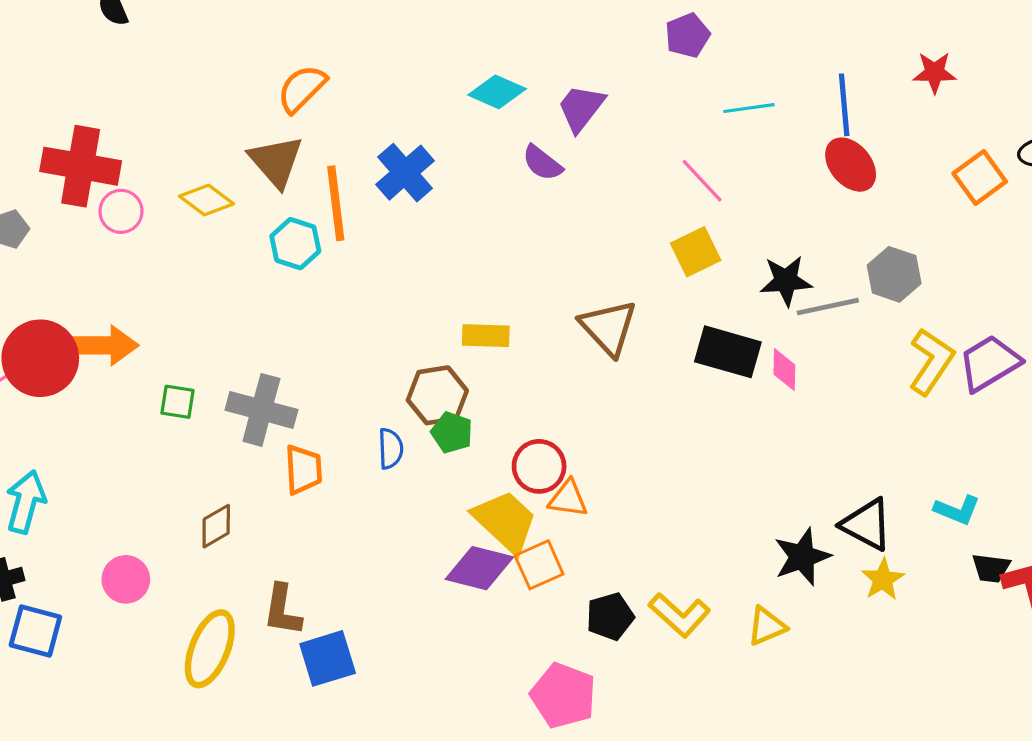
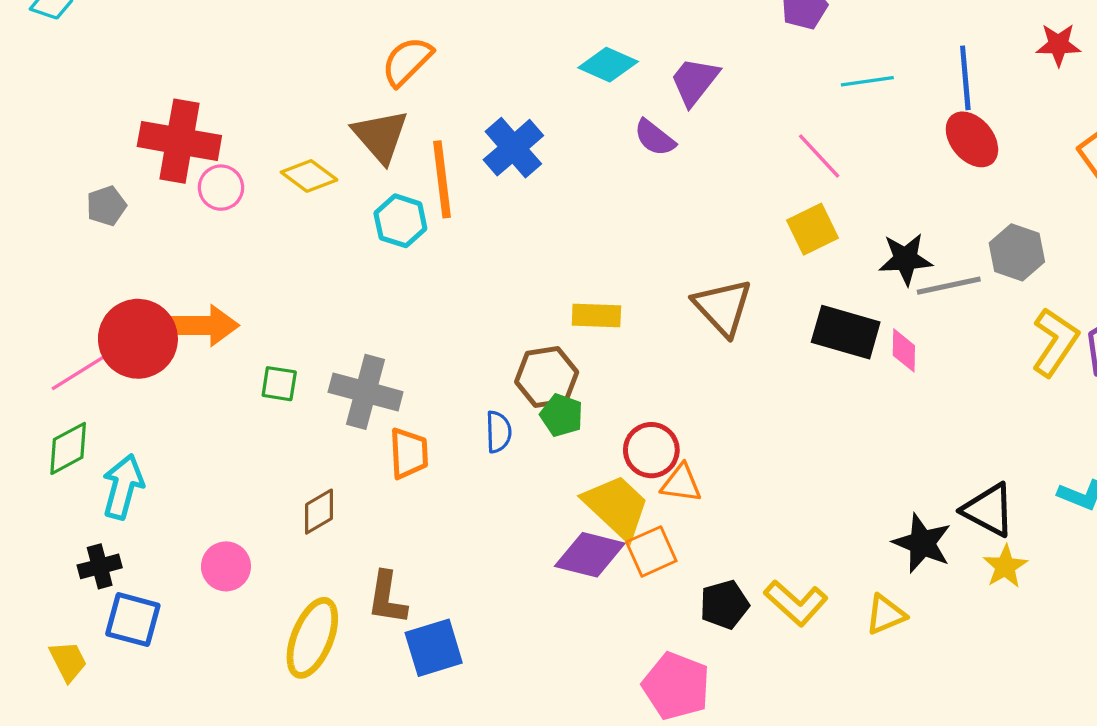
black star: (802, 557) -> (922, 543), turned -30

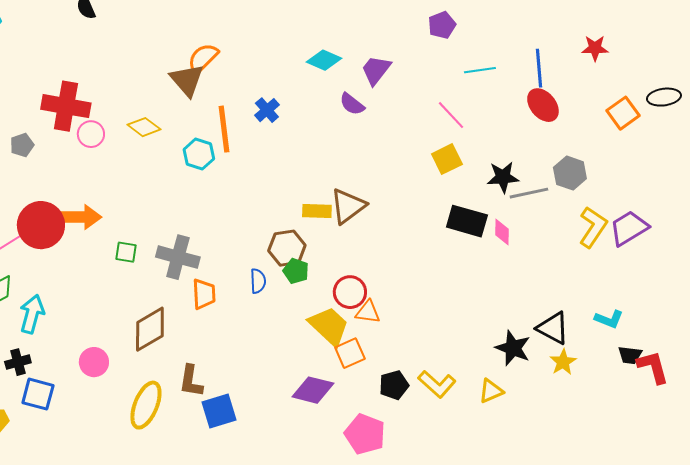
brown triangle: (380, 136) -> (187, 80), moved
blue cross: (513, 148) -> (267, 110), size x0.7
brown triangle: (723, 307) -> (348, 206), moved, turned 36
brown diamond: (319, 512) -> (150, 329), size x1.6
purple diamond: (590, 555) -> (313, 390), moved

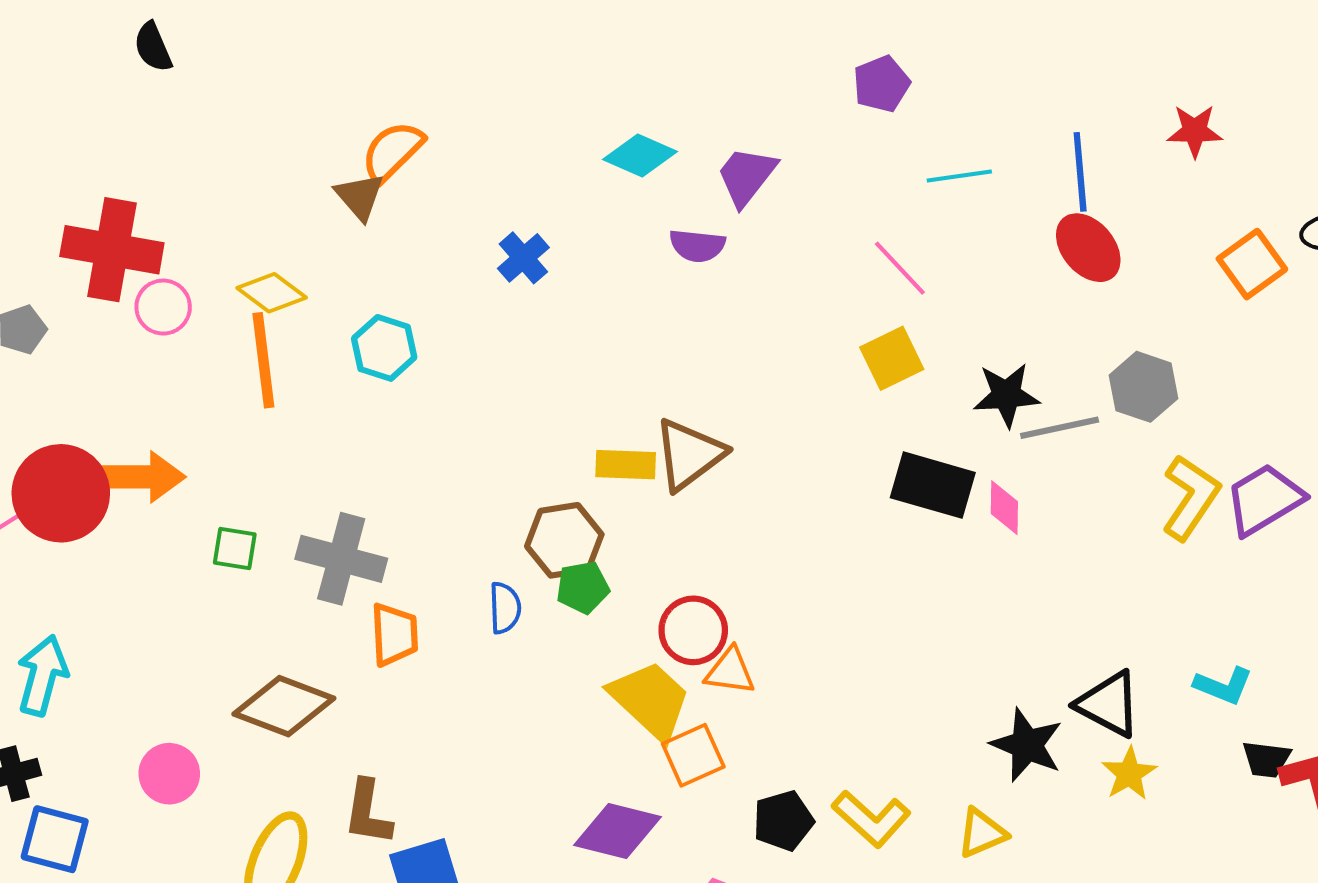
brown triangle: (187, 80) -> (360, 196), size x0.7
purple semicircle: (352, 104) -> (697, 246), turned -32
orange line: (224, 129) -> (263, 360), moved
green pentagon: (296, 271) -> (583, 587), turned -30
brown diamond: (150, 329) -> (284, 706), turned 51

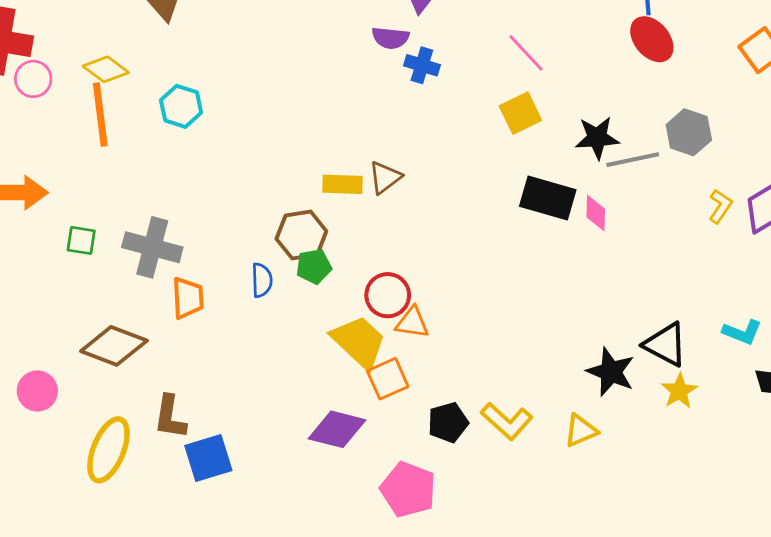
blue cross: (523, 258) -> (422, 65), moved, turned -32
brown triangle: (689, 454) -> (385, 177), size x0.7
yellow L-shape: (1191, 497) -> (720, 206), size x0.6

